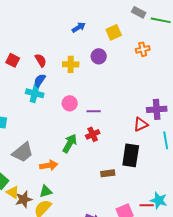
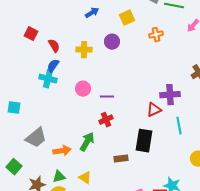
red square: (13, 60) -> (31, 34), moved
green arrow: (70, 143) -> (87, 142), moved
yellow triangle: (13, 192) -> (85, 178), moved

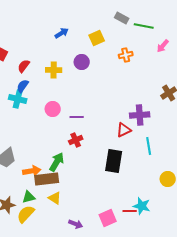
red semicircle: (54, 46) -> (24, 66), turned -112
brown rectangle: (121, 159) -> (47, 179), moved, size x1.6

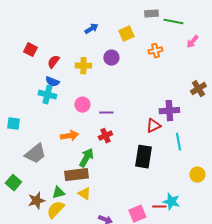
gray rectangle: (122, 18) -> (151, 14), turned -32
blue semicircle: (23, 86) -> (52, 82), turned -104
orange arrow: (32, 171) -> (69, 136), moved

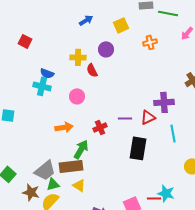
red semicircle: (53, 62) -> (92, 70), moved, turned -64
purple line: (106, 113) -> (125, 118), moved
gray trapezoid: (35, 154) -> (45, 170), moved
brown star: (36, 201) -> (31, 192), turned 30

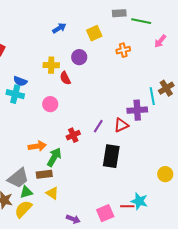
purple line: (125, 118) -> (98, 126), turned -56
orange arrow: (64, 127) -> (37, 146), moved
cyan line: (173, 133) -> (152, 96), moved
brown rectangle: (71, 166) -> (44, 174), size x0.7

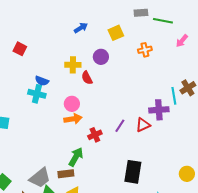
orange arrow: (37, 146) -> (73, 119), moved
black rectangle: (111, 156) -> (133, 172), moved

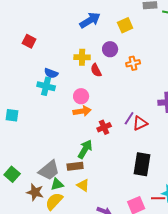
blue arrow: (81, 28) -> (90, 20), size x1.5
orange cross: (145, 50) -> (133, 63), moved
red triangle: (143, 125) -> (140, 123), moved

